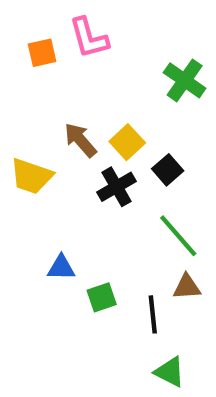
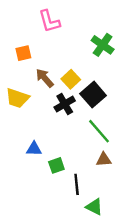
orange square: (42, 53) -> (23, 53), moved
black square: (168, 170) -> (93, 95), size x1.5
black line: (153, 314) -> (77, 184), moved

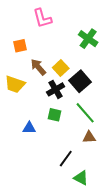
green square: (56, 165) -> (55, 115), moved, turned 32
black line: (77, 184) -> (66, 159), turned 42

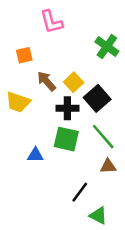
black cross: (56, 89) -> (67, 108), turned 30
green square: (55, 115) -> (66, 139), size x1.5

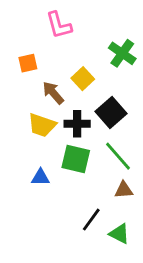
yellow square: (74, 82) -> (83, 79), moved
yellow trapezoid: (18, 102) -> (42, 125), moved
green triangle: (98, 216) -> (119, 234), moved

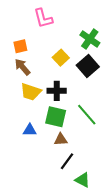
brown arrow: (53, 93) -> (22, 67), moved
black square: (111, 112) -> (88, 66), moved
brown triangle: (124, 190) -> (61, 140), moved
green triangle: (119, 234) -> (83, 180), moved

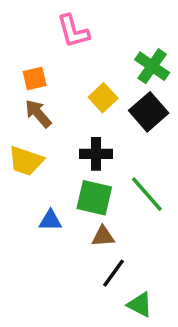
yellow trapezoid: (31, 92) -> (26, 161), moved

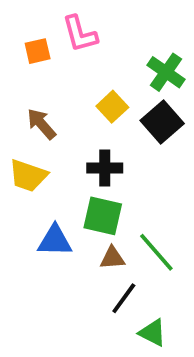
orange square: (35, 78) -> (38, 51), moved
green line: (147, 194) -> (156, 252), moved
blue triangle: (50, 220) -> (55, 241), size x1.4

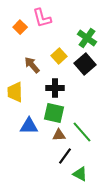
orange square: (38, 51) -> (20, 27), turned -32
brown arrow: (41, 124) -> (32, 65), moved
yellow trapezoid: (28, 176) -> (15, 92), turned 70

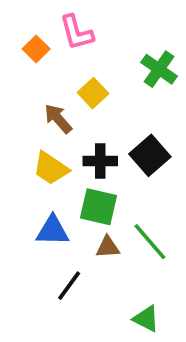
yellow square: (59, 56) -> (93, 93), moved
black square: (85, 64) -> (150, 155), moved
yellow trapezoid: (15, 92) -> (51, 168), moved, turned -55
black line: (65, 156) -> (69, 286), moved

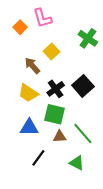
black cross: (100, 161) -> (56, 89), turned -36
green triangle: (146, 319) -> (77, 163), moved

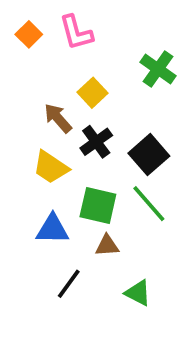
orange square: (20, 27) -> (29, 34), moved
black cross: (56, 89) -> (96, 142), moved
green line: (83, 133) -> (149, 204), moved

